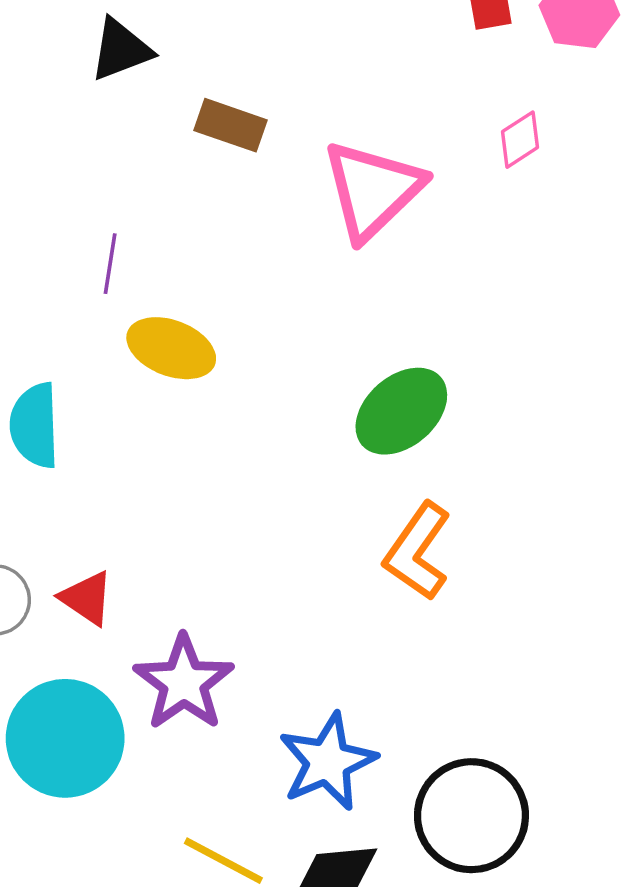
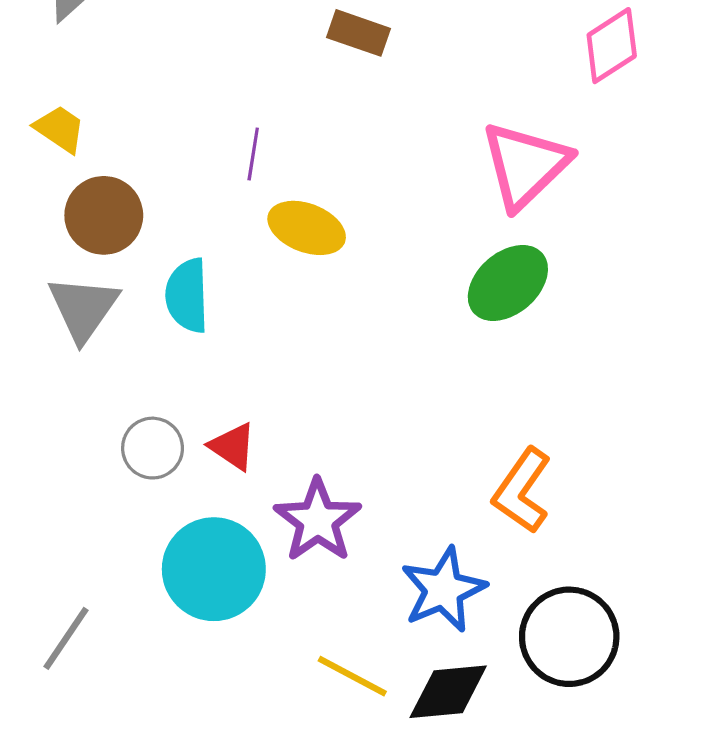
pink diamond: (520, 140) -> (612, 46), size x1.5
pink triangle: (373, 190) -> (525, 165), moved
orange L-shape: (418, 551) -> (522, 491), moved

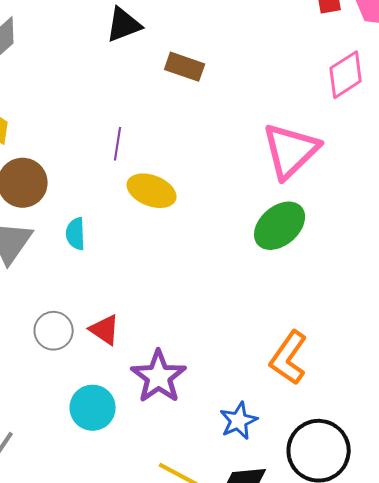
cyan semicircle: (187, 296) -> (76, 234), size x0.7
cyan circle: (214, 569) -> (93, 408), size x0.7
blue star: (443, 590) -> (239, 421), size x0.7

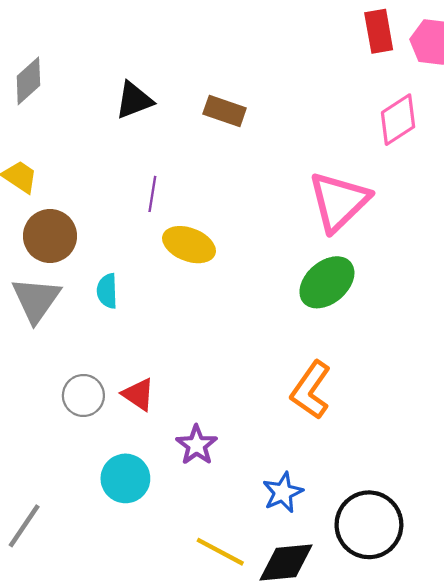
black triangle: (124, 25) -> (134, 100), moved
orange L-shape: (289, 358) -> (311, 390), moved
purple star: (159, 377) -> (197, 445), size x0.7

